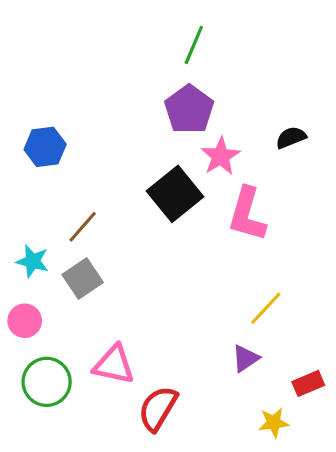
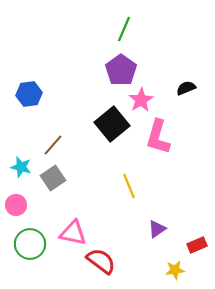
yellow line: (266, 308) -> (129, 186), moved, turned -65
red semicircle: (158, 408) -> (101, 261), turned 96

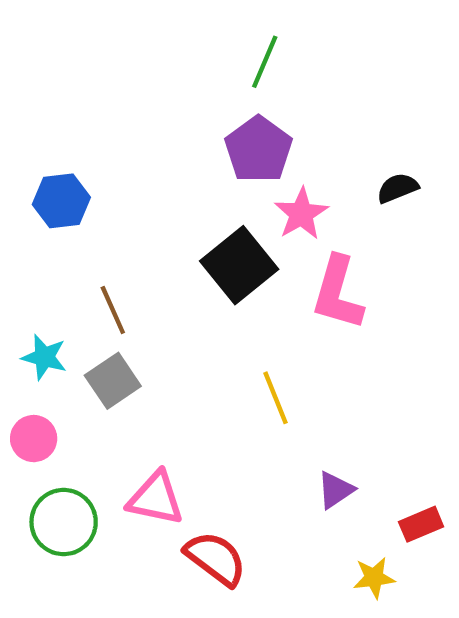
brown line: (53, 145) -> (113, 310), turned -65

